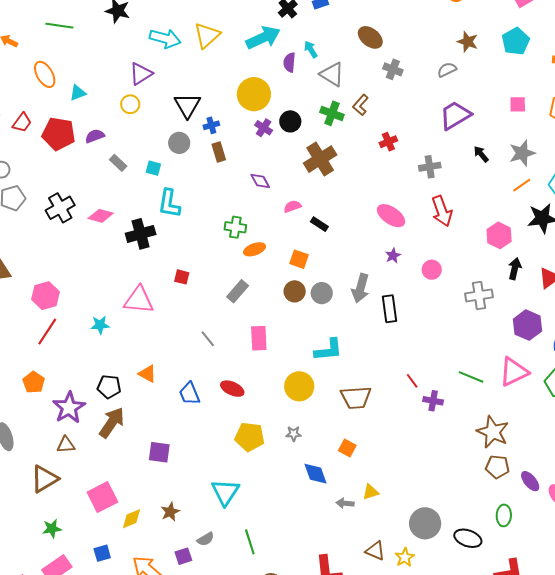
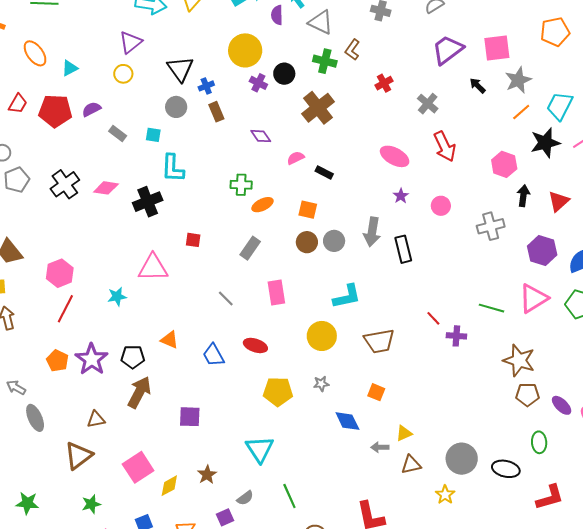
pink square: (518, 104) -> (497, 48), moved, size x1.6
gray cross: (430, 167) -> (428, 104), turned -35
purple star: (69, 408) -> (92, 359), moved
brown triangle: (375, 551) -> (411, 465), moved, turned -30

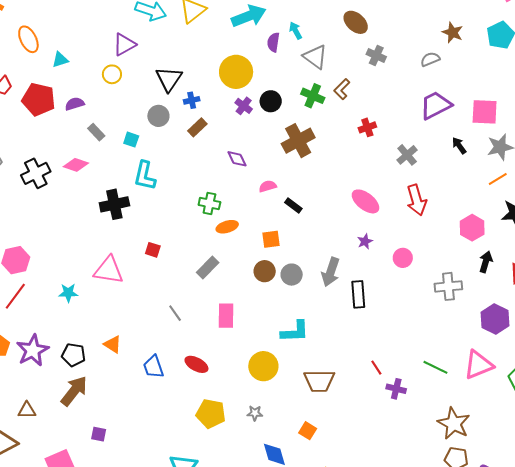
brown rectangle: (216, 112) -> (197, 127), turned 60
pink diamond: (106, 188) -> (76, 165), moved
orange square: (308, 210) -> (271, 239), turned -30
purple square: (190, 417) -> (99, 434), moved, size x0.7

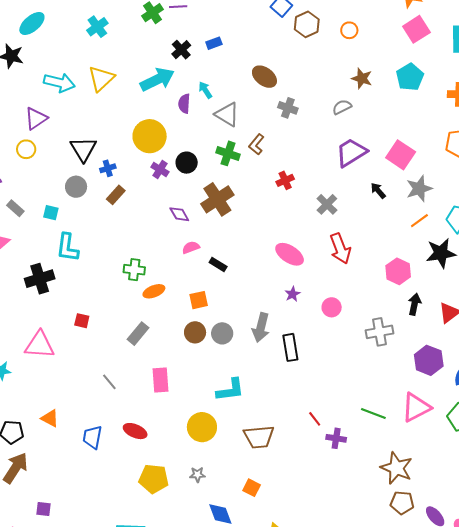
pink square: (485, 112) -> (401, 155), turned 36
purple diamond: (237, 159) -> (179, 214), moved
blue trapezoid: (153, 367) -> (92, 437), turned 35

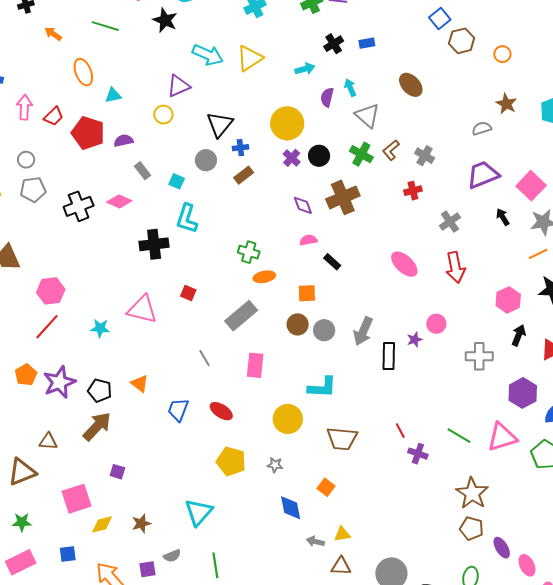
cyan arrow: (157, 79) -> (305, 69), size x0.6
gray cross: (288, 108) -> (425, 156), moved
purple star: (292, 294) -> (415, 340), moved
gray rectangle: (138, 334) -> (241, 316), size x1.4

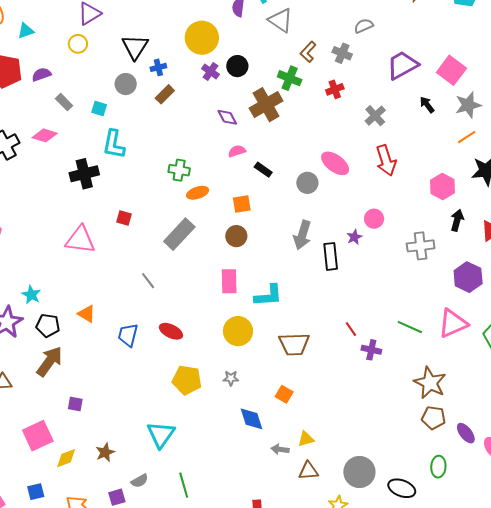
gray semicircle: (482, 128) -> (364, 26), moved
green cross: (361, 154) -> (290, 78), moved
cyan star: (100, 328) -> (31, 295), moved, turned 30
gray circle: (324, 330) -> (307, 183), moved
pink rectangle: (255, 365) -> (229, 281), moved

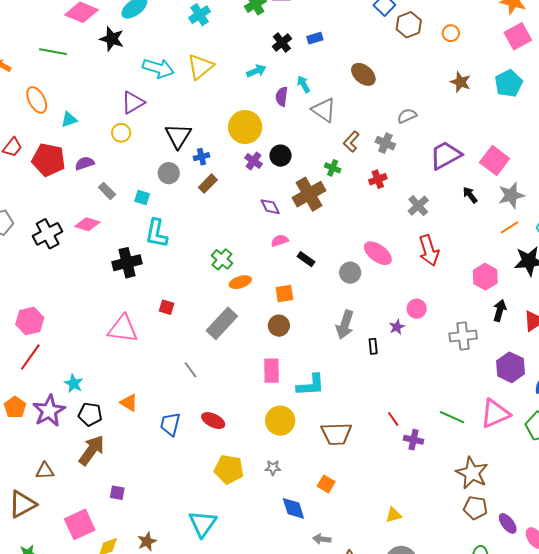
green cross: (290, 78) -> (333, 168), size x0.7
green cross: (179, 170) -> (222, 259), turned 30
black rectangle: (331, 256) -> (373, 346), size x0.6
yellow triangle: (306, 439) -> (394, 515), moved

